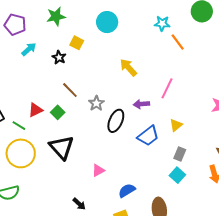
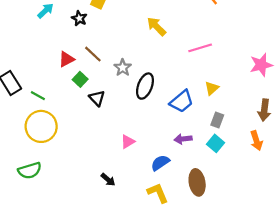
pink line: (167, 88) -> (200, 48), turned 50
purple arrow: (141, 104) -> (183, 139), moved
red triangle: (36, 110) -> (67, 59), moved
black triangle: (62, 147) -> (97, 98), moved, size x0.6

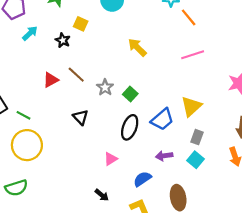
pink line: (200, 48) -> (193, 55), moved
green square: (80, 79) -> (130, 94), moved
black ellipse: (145, 86) -> (130, 127), moved
yellow triangle: (212, 88) -> (191, 106), size x1.5
black arrow: (108, 180) -> (102, 195), moved

